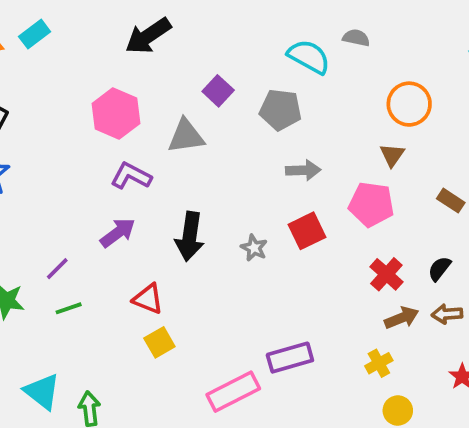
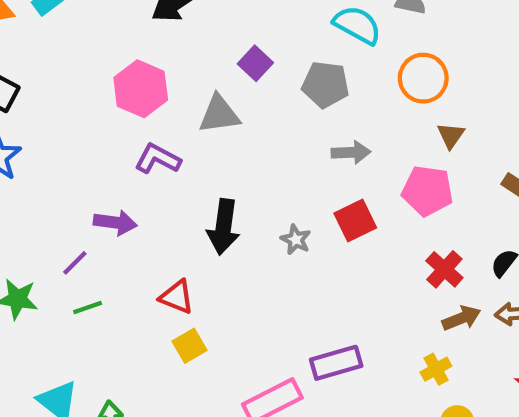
orange circle: (409, 104) -> (423, 78), moved
purple arrow: (118, 233) -> (115, 223), moved, turned 45

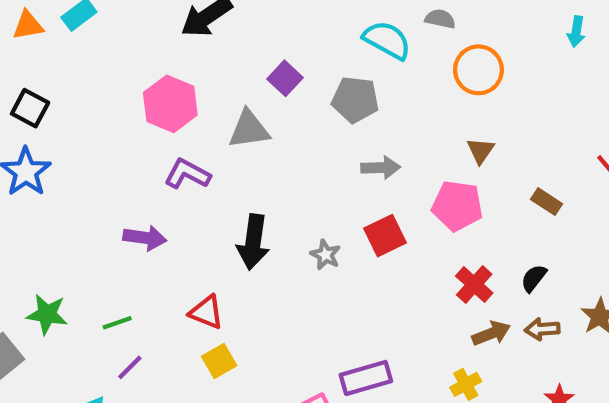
orange circle: (423, 78) -> (478, 70), moved
purple line: (75, 263) -> (130, 367), moved

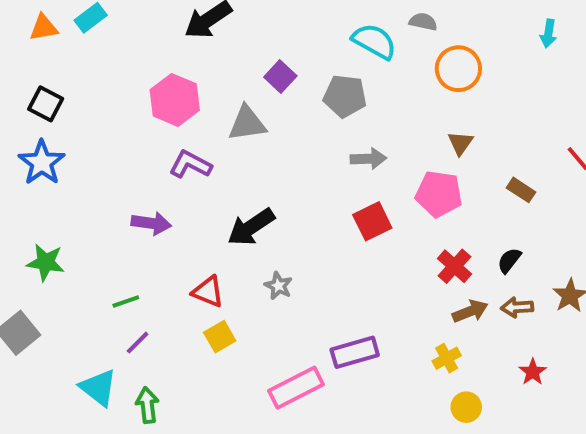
black arrow: (253, 242) -> (251, 227), turned 48
gray star: (325, 255) -> (278, 286), moved
green star: (47, 314) -> (46, 262), moved

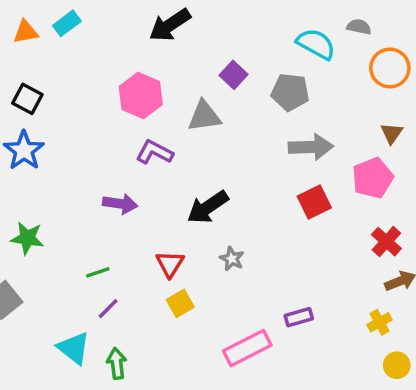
gray arrow: (368, 159) -> (311, 147), size x1.4
pink pentagon: (439, 194) -> (373, 178), turned -30
red triangle: (208, 292) -> (170, 264), turned 40
purple rectangle: (355, 352) -> (299, 317), size x0.7

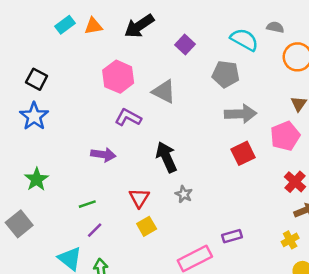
orange triangle: (26, 32) -> (93, 26), moved
purple square: (234, 75) -> (185, 45), moved
gray triangle: (204, 116) -> (164, 92), turned 35
black arrow: (208, 207) -> (166, 157), turned 100
green star: (27, 238) -> (37, 179), turned 30

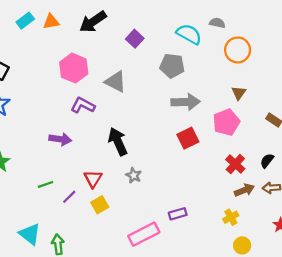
purple line: (95, 230) -> (69, 197), moved

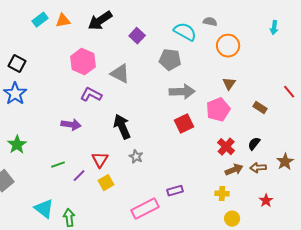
yellow cross: (231, 217) -> (222, 194), turned 32

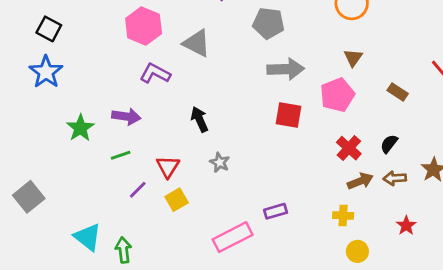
red square: (184, 124) -> (289, 115), turned 36
black arrow: (122, 127) -> (200, 119), size x0.7
green star: (17, 145) -> (80, 128), moved
green line: (58, 165) -> (121, 155), moved

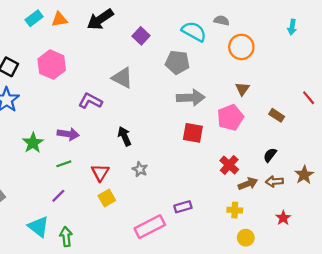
pink hexagon: (144, 26) -> (52, 65), moved
red cross: (349, 148) -> (229, 165), moved
purple line: (138, 190) -> (58, 196), moved

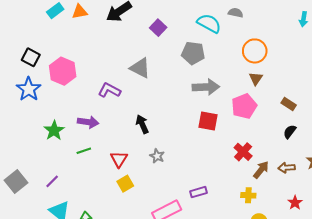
orange circle: (241, 47) -> (255, 51), moved
pink hexagon: (52, 65) -> (63, 71), moved
black semicircle: (270, 155) -> (290, 132), moved
brown arrow: (248, 184) -> (261, 170), turned -30
purple line: (58, 196) -> (52, 181), moved

